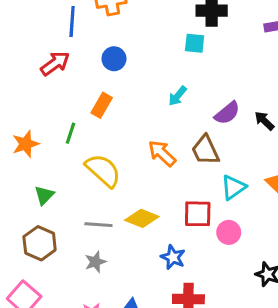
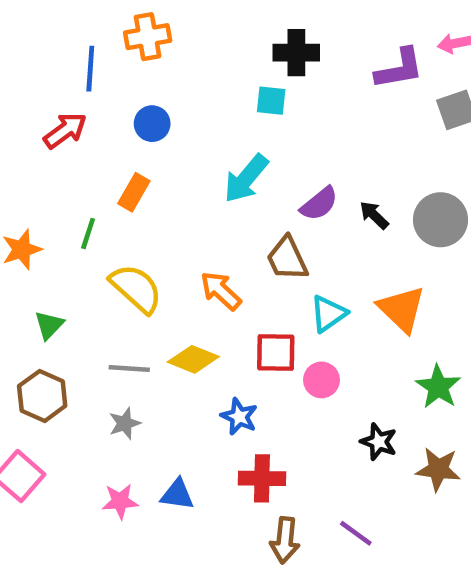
cyan arrow: (178, 96) -> (246, 179), size x1.6
orange arrow: (162, 153) -> (221, 291), moved

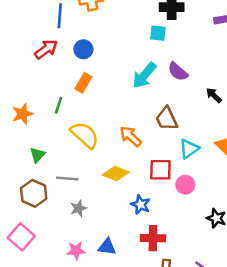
blue circle: (152, 124) -> (83, 49), moved
purple semicircle: (319, 204) -> (178, 72), moved, turned 80
gray line: (129, 369) -> (67, 178), moved

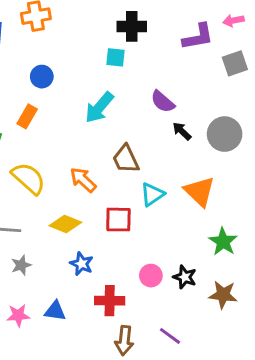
blue circle: (83, 49) -> (42, 77), moved
purple semicircle: (178, 72) -> (163, 102), moved
pink circle: (185, 185) -> (151, 276), moved
blue star: (141, 205) -> (82, 264), moved

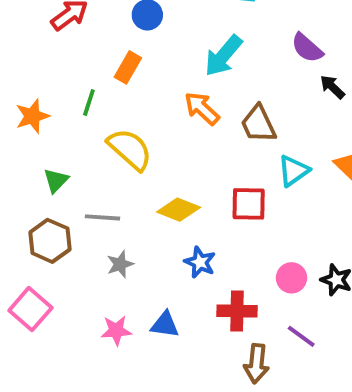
orange arrow: (83, 180) -> (202, 108), moved
purple line: (170, 336) -> (301, 336), moved

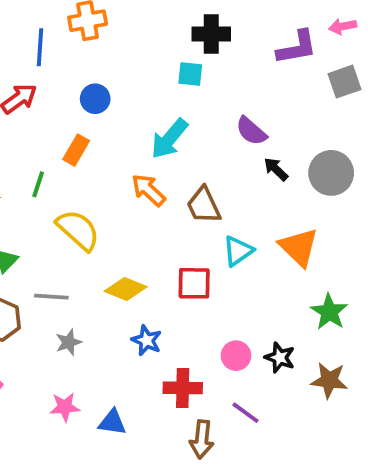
blue triangle: (165, 325) -> (112, 422), moved

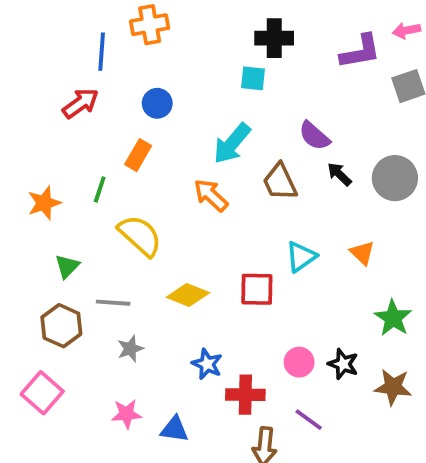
brown trapezoid: (204, 205) -> (280, 182), moved
orange triangle: (299, 247) -> (362, 253), size x0.6
blue star: (147, 340) -> (207, 364), moved

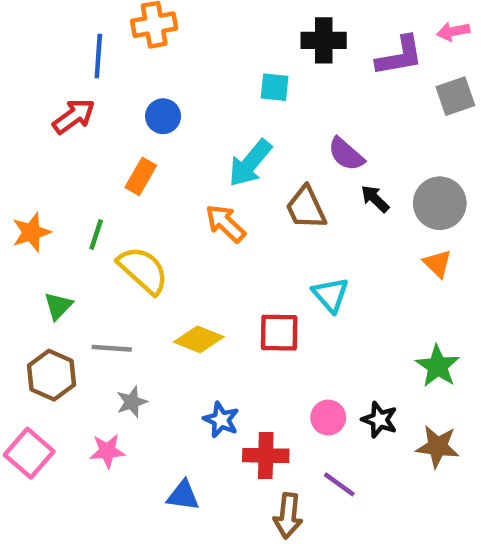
black cross: (274, 38) -> (324, 40), moved
green line: (100, 190) -> (96, 234), moved
orange triangle: (362, 253) -> (438, 264), moved
cyan triangle: (301, 257) -> (330, 295), turned -36
pink star: (127, 414) -> (107, 451), moved

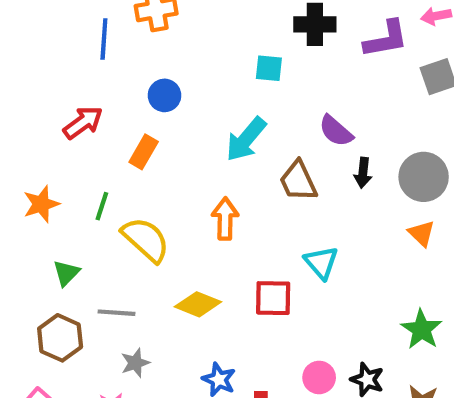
red arrow: (74, 116) -> (83, 123), moved
black arrow: (375, 199) -> (363, 173), turned -128
orange arrow: (226, 223) -> (225, 219), moved, turned 48

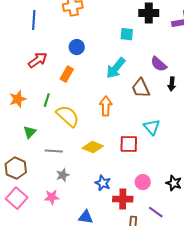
blue line: (104, 39) -> (34, 20), moved
brown hexagon: (60, 338) -> (16, 168), moved
pink circle: (319, 377) -> (143, 182), moved

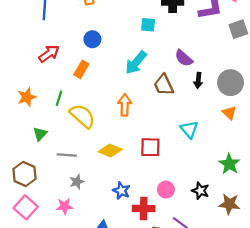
cyan triangle: (152, 127) -> (189, 129), moved

